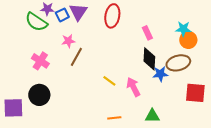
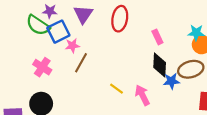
blue square: (62, 15) -> (58, 32), moved, size x1.5

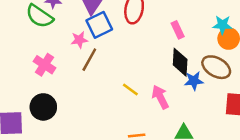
blue square: (58, 32) -> (99, 25), moved
brown ellipse: (191, 69) -> (216, 67), turned 45

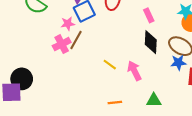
pink cross: (45, 65) -> (62, 44), moved, turned 30
blue star: (194, 81) -> (178, 63), moved
black circle: (43, 107) -> (22, 79), moved

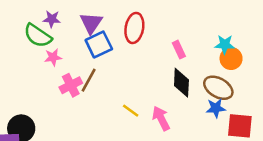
pink star: (68, 24) -> (53, 57), moved

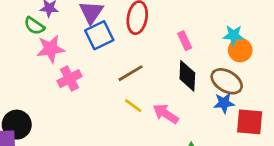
green semicircle: (38, 36) -> (34, 26), size x0.7
pink star: (53, 57) -> (51, 49), size x1.5
brown line: (89, 80) -> (130, 73), moved, turned 30
pink arrow: (161, 118) -> (166, 114), turned -30

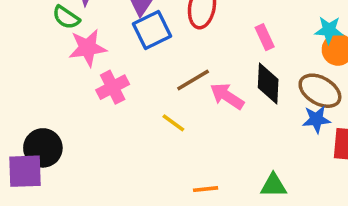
yellow line: (133, 106) -> (173, 123), moved
pink arrow: (166, 114) -> (227, 96), moved

